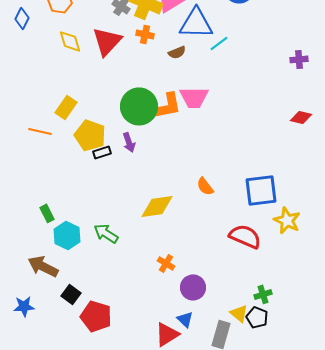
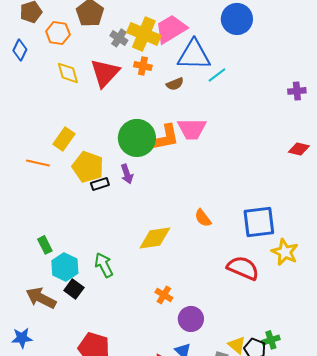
green arrow: (106, 233) -> (104, 265), turned 30
black square: (71, 294) -> (74, 289), moved
green cross: (263, 294) -> (271, 340), moved

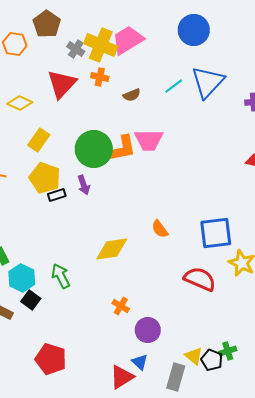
blue triangle: (194, 55) -> (208, 82), moved, turned -48
yellow diamond: (68, 73) -> (20, 103), moved, turned -50
yellow rectangle: (64, 139) -> (39, 140), moved

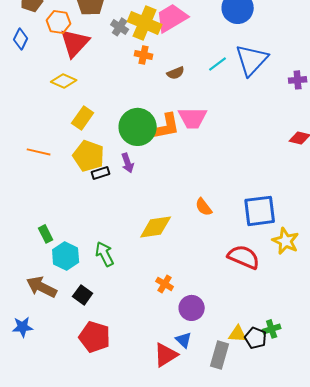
red triangle: (62, 84) -> (75, 43), moved
black square: (31, 300) -> (83, 295), moved
yellow triangle: (194, 356) -> (238, 334), turned -36

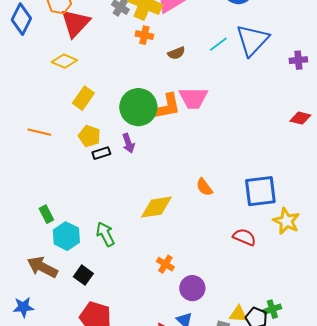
blue diamond: (21, 39) -> (21, 19), size x1.4
yellow pentagon: (89, 156) -> (89, 136), size x0.7
red semicircle: (244, 257) -> (244, 237), size x0.7

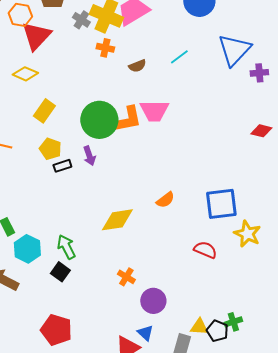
blue triangle: (252, 40) -> (234, 50), moved
orange semicircle: (204, 187) -> (165, 200), turned -90
black square: (83, 275) -> (60, 272), moved

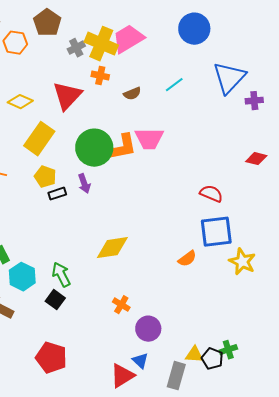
gray cross: (81, 20) -> (76, 48), turned 30
red triangle: (36, 36) -> (67, 96), moved
yellow rectangle: (44, 111) -> (39, 139), size x1.4
orange semicircle: (165, 200) -> (187, 259), moved
red semicircle: (205, 250) -> (211, 194), moved

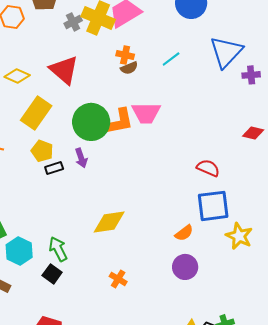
orange cross: (100, 76) -> (125, 55), moved
red triangle: (67, 96) -> (64, 70), turned -32
purple circle: (148, 329) -> (185, 267), moved

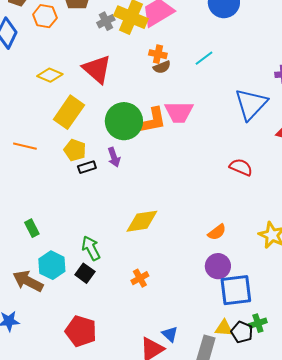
blue triangle: (226, 52) -> (251, 104), moved
blue square: (213, 206) -> (236, 290), moved
cyan hexagon: (19, 251) -> (52, 265), moved
orange cross: (118, 279) -> (140, 278), moved, turned 30

